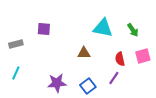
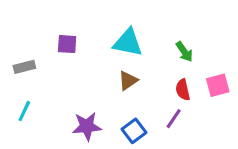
cyan triangle: (103, 28) -> (128, 43), moved
green arrow: (133, 30) -> (184, 52), moved
brown triangle: (84, 53) -> (128, 81), turned -32

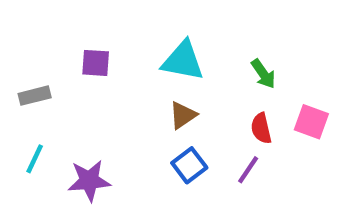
pink square: (218, 85) -> (311, 122), turned 35
purple star: (87, 126) -> (89, 181), moved
blue square: (134, 131) -> (189, 165), moved

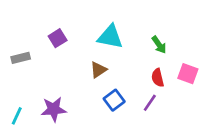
purple square: (96, 63) -> (58, 38), turned -36
brown triangle: (183, 115) -> (98, 70), moved
cyan line: (35, 159) -> (17, 116), moved

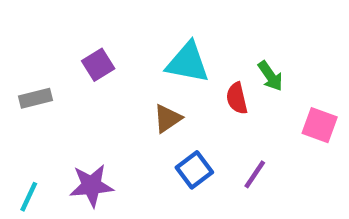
red semicircle: (158, 78) -> (237, 98), moved

